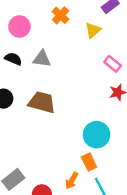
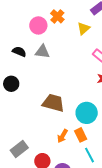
pink circle: (19, 26) -> (38, 25), moved
brown trapezoid: (42, 102) -> (53, 103), moved
orange arrow: (72, 181) -> (62, 136), moved

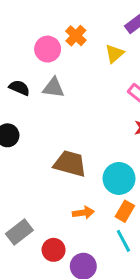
orange rectangle: (81, 135) -> (125, 211), moved, turned 56
orange arrow: (62, 136) -> (83, 213), turned -128

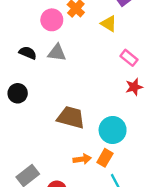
yellow triangle: (115, 54) -> (109, 24), turned -48
orange rectangle: (125, 211) -> (105, 158), moved

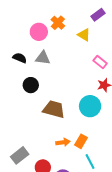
black circle: (18, 93) -> (31, 85), moved
cyan circle: (113, 130) -> (90, 106), moved

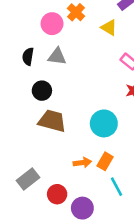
black semicircle: (20, 58) -> (28, 56), turned -104
cyan circle: (90, 106) -> (104, 123), moved
brown trapezoid: (54, 109) -> (52, 121), moved

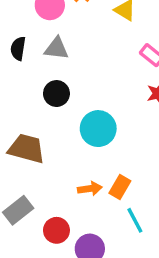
black circle: (42, 91) -> (56, 94), moved
brown trapezoid: (52, 121) -> (26, 149), moved
cyan circle: (104, 123) -> (98, 129), moved

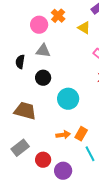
black semicircle: (18, 48) -> (20, 62), moved

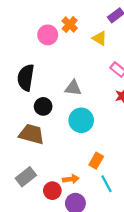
gray triangle: (43, 51) -> (73, 88), moved
black semicircle: (20, 62) -> (26, 78), size x1.6
black circle: (43, 78) -> (43, 106), moved
orange arrow: (63, 135) -> (71, 179), moved

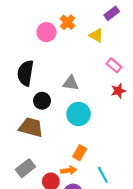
orange rectangle: (96, 161) -> (80, 153), moved

